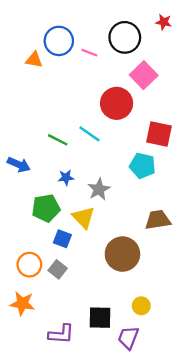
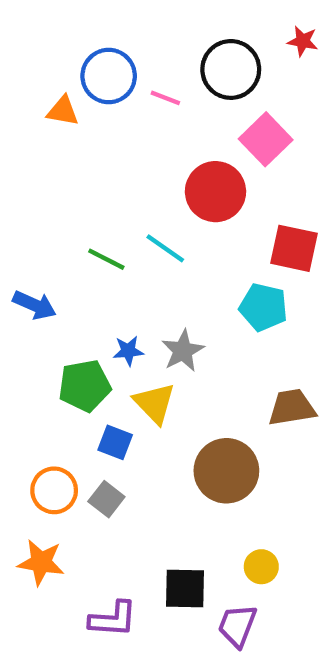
blue star: (66, 178) -> (128, 351), moved

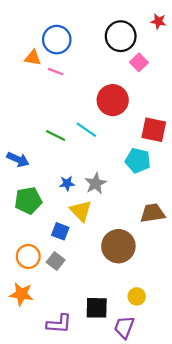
pink line: (165, 98) -> (56, 72), moved
pink square: (266, 139) -> (139, 62), moved, size x0.7
green pentagon: (85, 386) -> (28, 201), moved

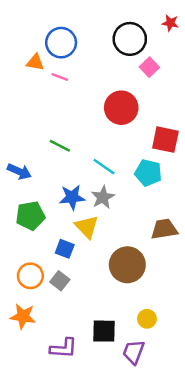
cyan line: (86, 130) -> (104, 167), moved
blue star: (67, 183) -> (72, 197), size x1.5

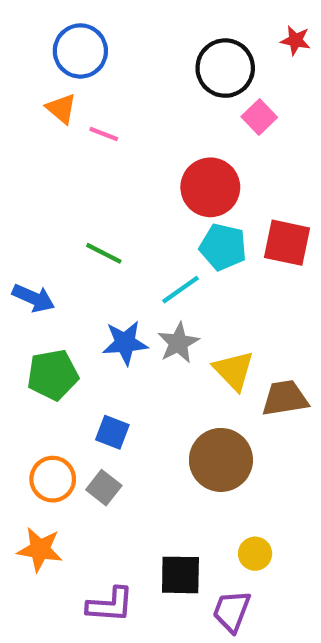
blue circle: (61, 43) -> (80, 51), moved
orange triangle: (35, 62) -> (61, 108), turned 30
cyan line: (104, 167) -> (180, 290), turned -70
cyan pentagon: (148, 173) -> (223, 247), moved
yellow triangle: (87, 227) -> (234, 370), moved

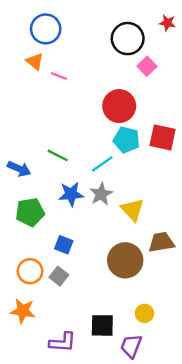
green line: (104, 253) -> (58, 155), moved
brown trapezoid: (285, 398) -> (161, 242), moved

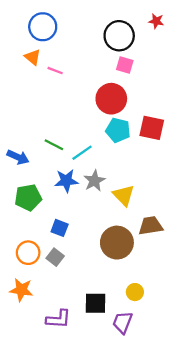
pink square: (147, 66) -> (125, 65), moved, turned -30
cyan line: (102, 164) -> (82, 153), moved

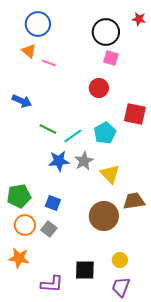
red circle: (111, 99) -> (99, 88), size x0.7
cyan pentagon: (118, 130) -> (105, 133), moved, turned 30
blue arrow: (18, 157) -> (22, 101), moved
green pentagon: (28, 198) -> (19, 196), moved
purple trapezoid: (123, 322) -> (121, 287), moved

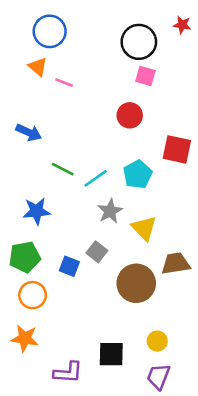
blue star: (59, 161) -> (37, 211), moved
gray square: (49, 229) -> (97, 252), moved

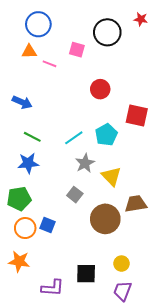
orange triangle: (38, 67) -> (29, 52), turned -42
pink square: (145, 76) -> (77, 50), moved
green line: (63, 169) -> (32, 137), moved
blue square: (69, 266) -> (47, 225), moved

